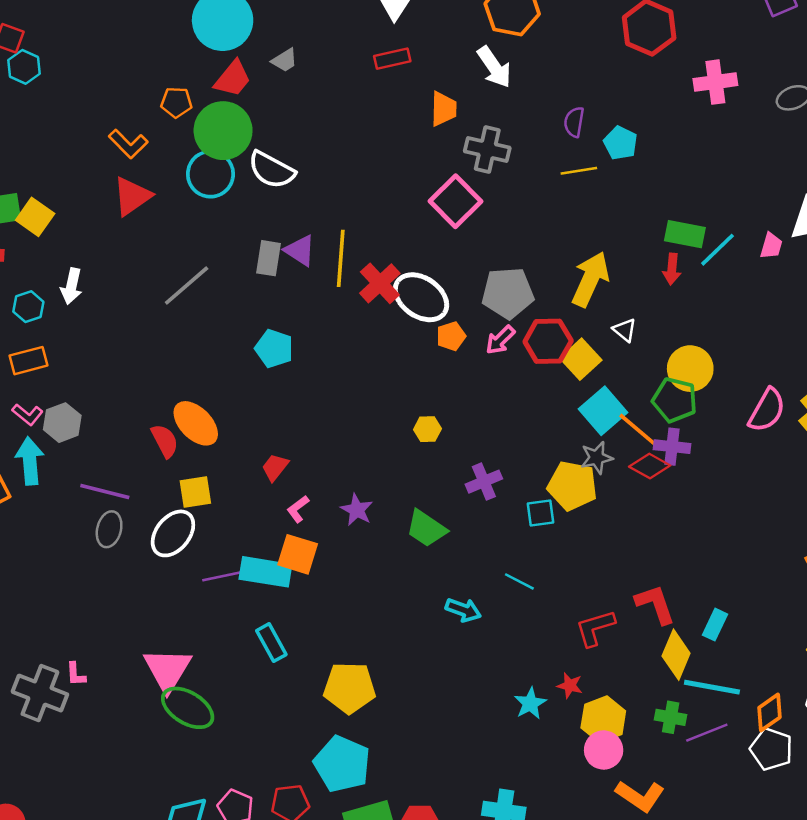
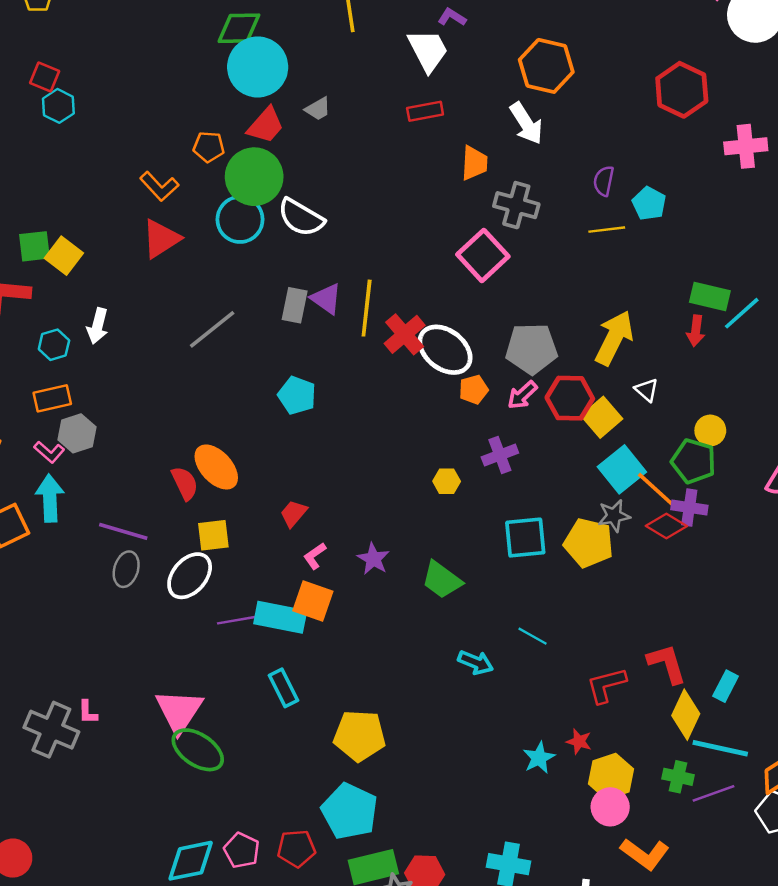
yellow circle: (690, 369) -> (710, 431), size x0.7
gray hexagon: (62, 423) -> (77, 433), moved
purple cross: (484, 482) -> (500, 455), moved
cyan square: (541, 513) -> (525, 538), moved, size x1.5

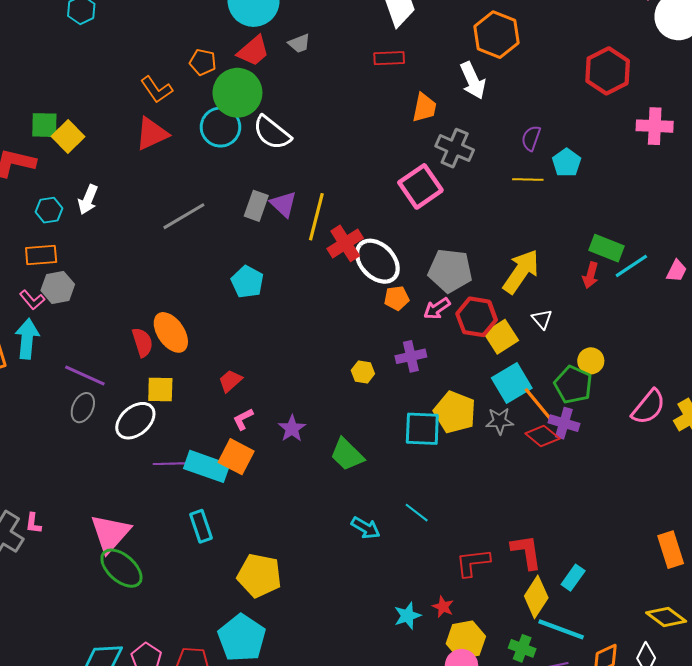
yellow pentagon: (589, 543) -> (455, 412), moved

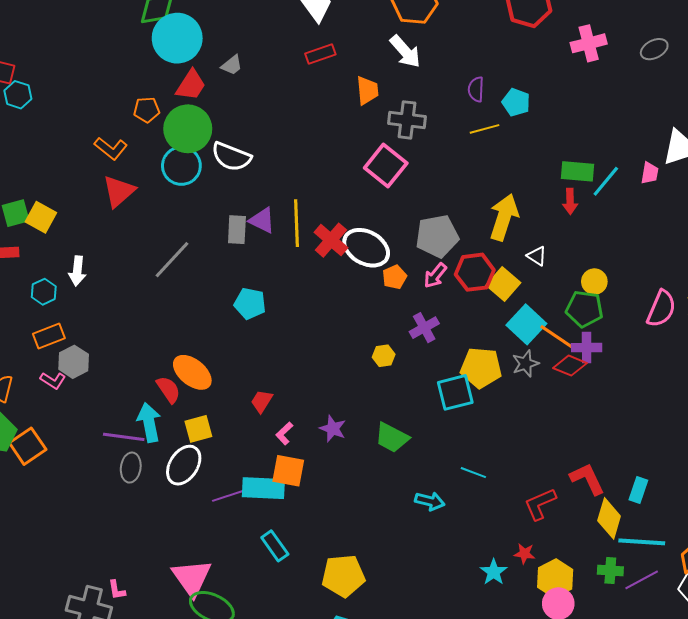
cyan arrow: (27, 339) -> (149, 422), moved

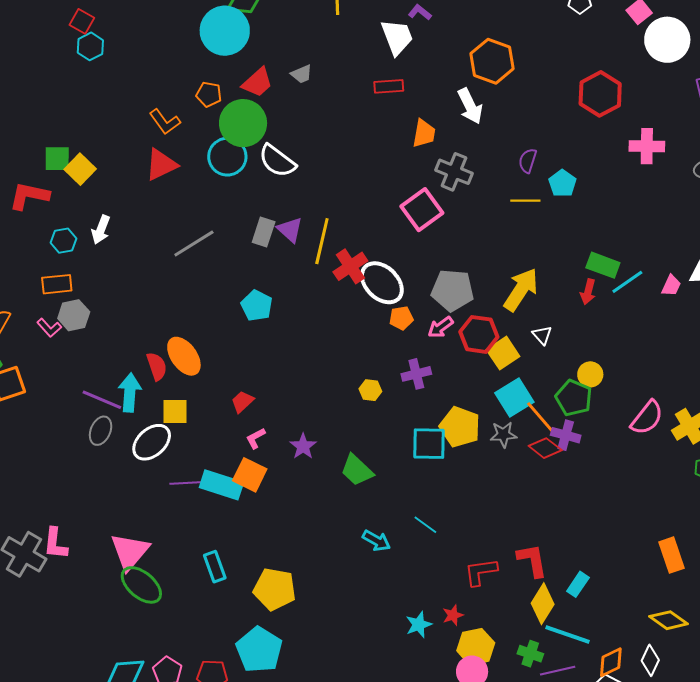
cyan circle: (177, 38) -> (225, 31), moved
cyan rectangle: (275, 546) -> (215, 567), moved
red star: (524, 554) -> (453, 615), turned 30
pink L-shape: (117, 590) -> (55, 544), size x1.6

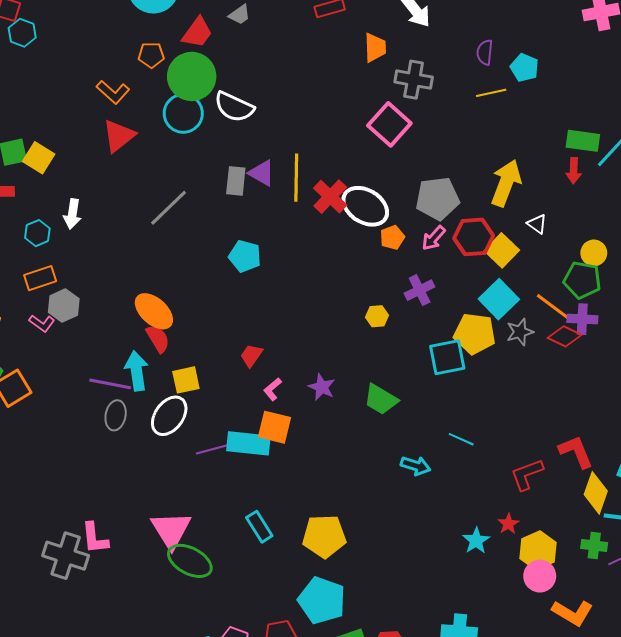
orange ellipse: (184, 356) -> (154, 311), moved
cyan square: (514, 398) -> (499, 299), moved

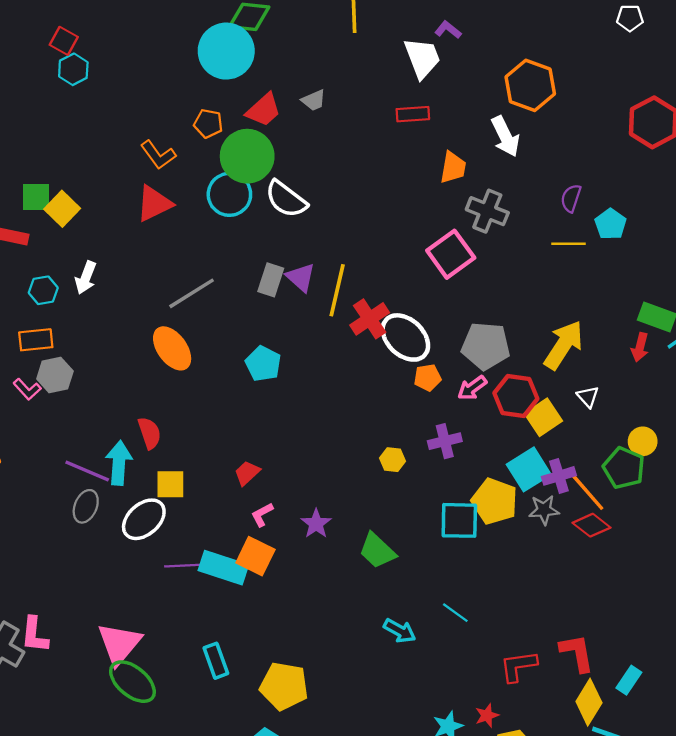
orange ellipse: (154, 311) -> (172, 348), moved
purple cross: (582, 319) -> (559, 476), moved, turned -32

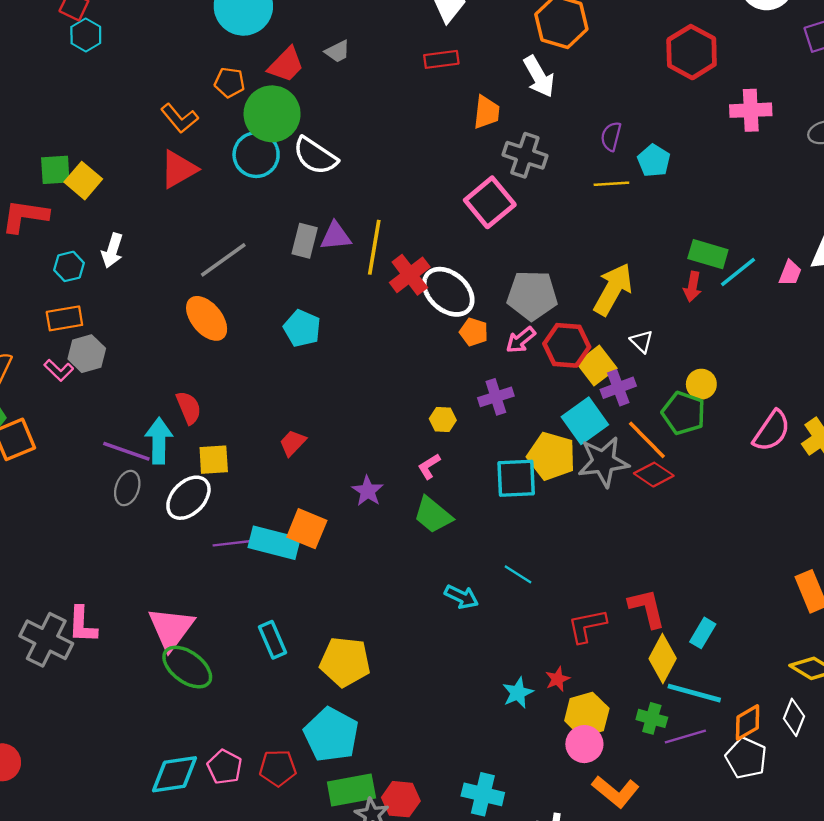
purple triangle: (301, 277) -> (336, 236), turned -44
orange pentagon: (427, 378) -> (474, 332), turned 30
purple cross: (559, 476) -> (618, 388), moved
gray star: (544, 510) -> (603, 462), size x1.6
pink L-shape: (262, 515) -> (429, 466), moved

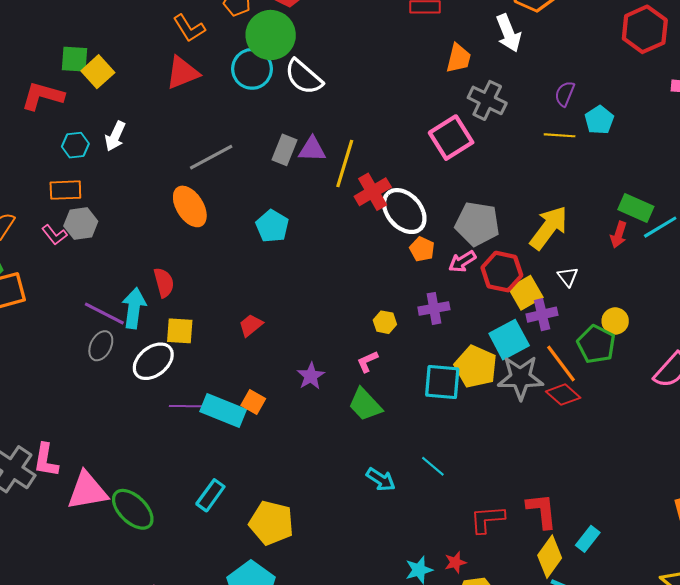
orange square: (307, 529) -> (253, 402), size x0.7
pink triangle: (171, 628) -> (87, 491), moved, turned 36
cyan rectangle: (272, 640) -> (210, 495), turned 52

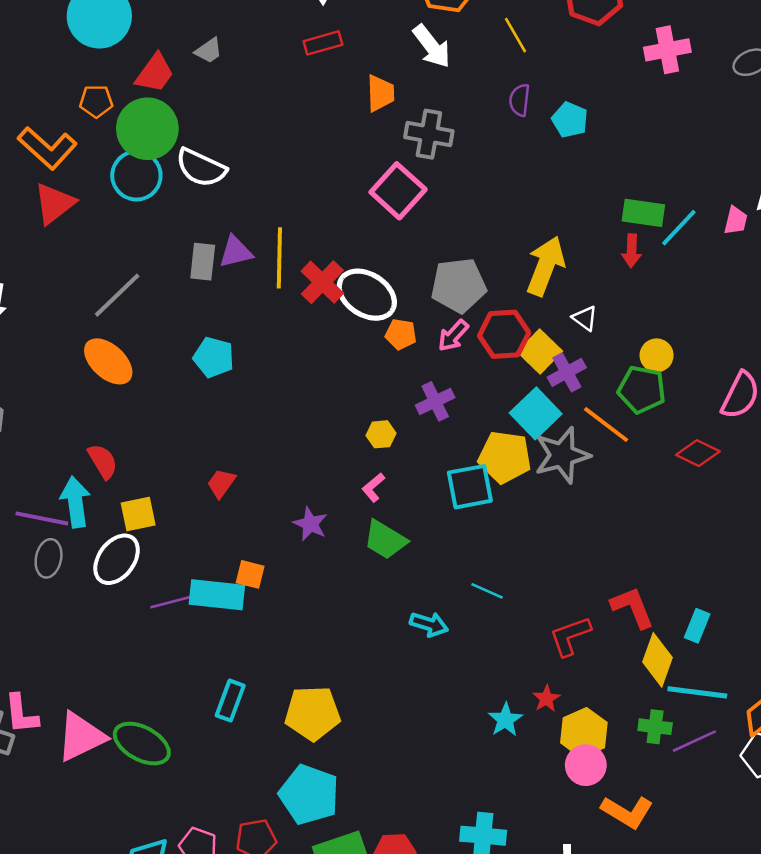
orange L-shape: (189, 28) -> (47, 148), size x1.4
yellow line: (560, 135) -> (516, 35), moved, turned 72
red diamond: (563, 395) -> (698, 453), moved

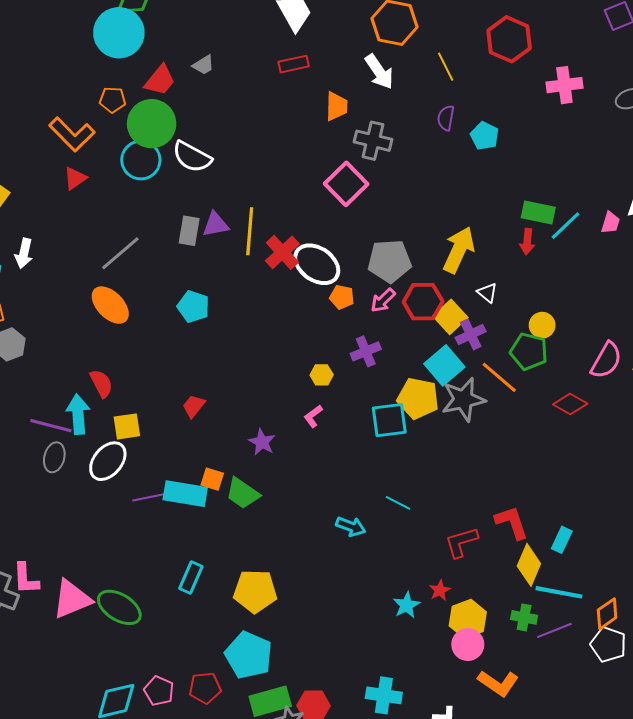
red triangle: (54, 204) -> (75, 178), size x0.7
green trapezoid: (385, 540) -> (243, 493), moved

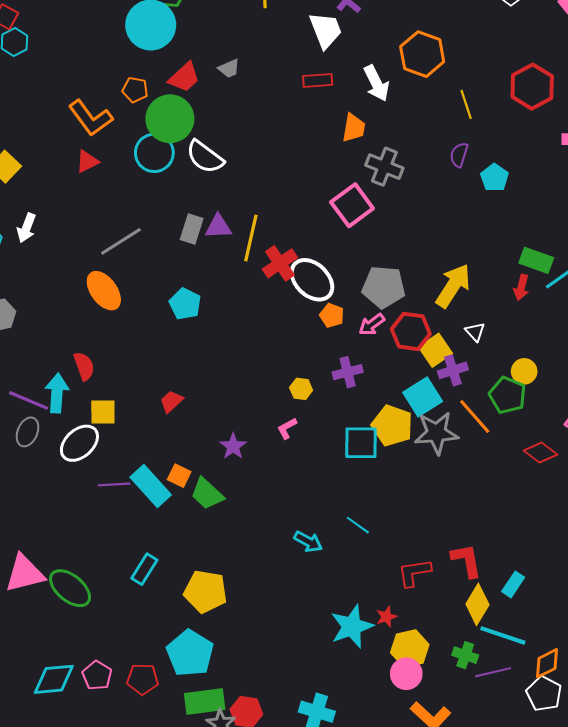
white arrow: (379, 72) -> (376, 83), moved
cyan rectangle: (185, 494) -> (151, 486), turned 30
cyan star: (407, 605) -> (352, 626), size x1.6

